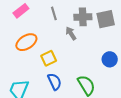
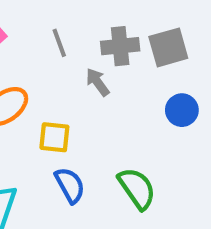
yellow square: (49, 58) -> (54, 137), turned 35
blue circle: (110, 59) -> (182, 110), moved

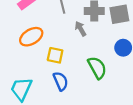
green semicircle: (137, 188) -> (97, 68), moved

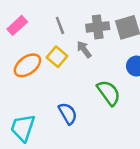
yellow square: (55, 55) -> (57, 57), moved, turned 35

